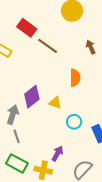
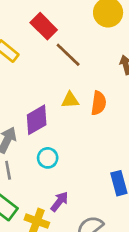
yellow triangle: (55, 103) -> (70, 100), moved, turned -32
cyan circle: (74, 122) -> (48, 158), moved

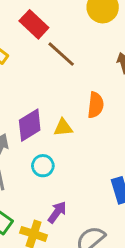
yellow triangle: (70, 100) -> (63, 128), moved

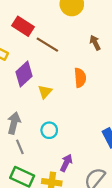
purple diamond: (30, 125) -> (24, 74), moved
yellow triangle: (63, 128) -> (45, 92), moved, turned -32

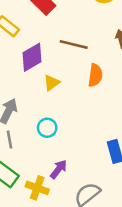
brown line: (47, 45) -> (74, 45), moved, turned -30

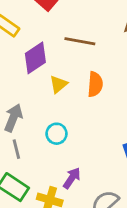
orange semicircle: (95, 75) -> (95, 84), moved

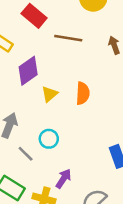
brown line: (80, 41) -> (68, 38), moved
gray line: (16, 149) -> (26, 154), moved, turned -30

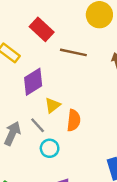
orange semicircle: (83, 93) -> (74, 120), moved
gray line: (26, 154) -> (38, 125), moved

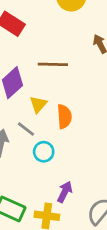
brown line: (73, 52) -> (53, 64), moved

